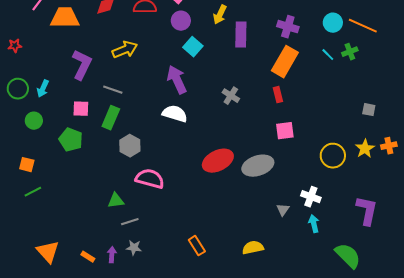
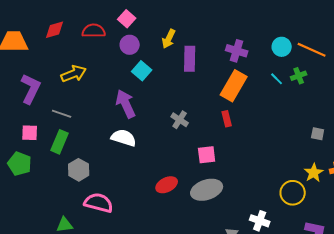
pink square: (285, 131) -> (207, 155), moved
yellow circle: (333, 156) -> (293, 193), moved
red ellipse: (218, 161) -> (167, 185), size x0.7

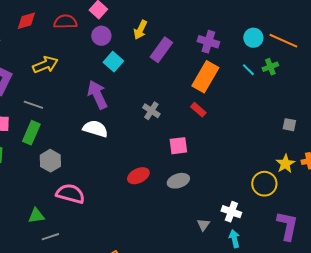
purple rectangle: (190, 59) -> (161, 50), turned 35
red rectangle: (227, 119) -> (198, 110), turned -35
gray ellipse: (207, 190) -> (178, 181), size x0.7

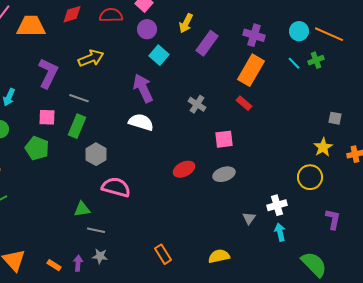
yellow star: (285, 164) -> (323, 147), moved
white cross: (231, 212) -> (277, 205), turned -36
purple L-shape: (287, 226) -> (333, 219), size x0.7
gray line: (50, 237) -> (96, 230), turned 30

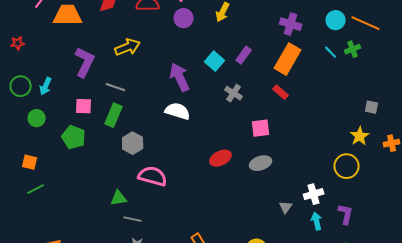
purple rectangle: (207, 43) -> (244, 55), moved, size x0.7
cyan square: (159, 55) -> (215, 61), moved
purple L-shape: (333, 219) -> (346, 214), moved

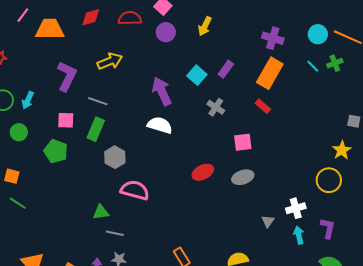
green line: (36, 189) -> (18, 203), turned 60

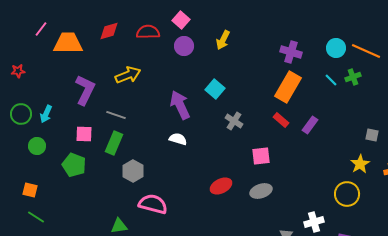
purple rectangle: (226, 69) -> (310, 125), moved
white semicircle: (160, 125) -> (178, 139), size x0.7

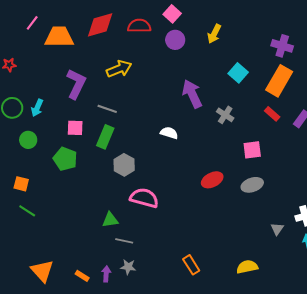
red diamond: (109, 31) -> (100, 25), size x1.4
cyan square: (215, 89) -> (238, 73), moved
purple arrow: (180, 105) -> (192, 94), moved

